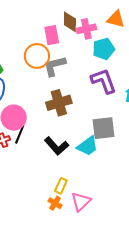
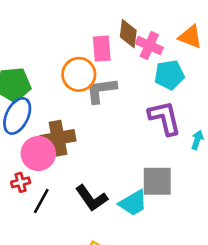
pink cross: (86, 29) -> (149, 46), turned 30
brown cross: (59, 103) -> (58, 138), moved
black line: (20, 134) -> (41, 201), moved

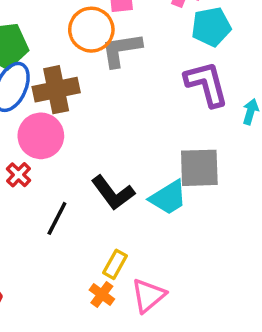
brown cross: (58, 138) -> (56, 90), moved
red cross: (21, 182) -> (19, 175), turned -30
black line: (41, 201) -> (57, 218), moved

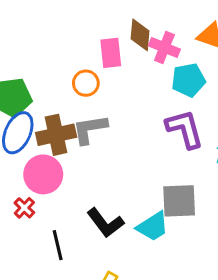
orange circle: (91, 30) -> (86, 83), size x0.7
gray L-shape: (121, 50) -> (90, 129), moved
black line: (57, 218) -> (58, 245), turned -40

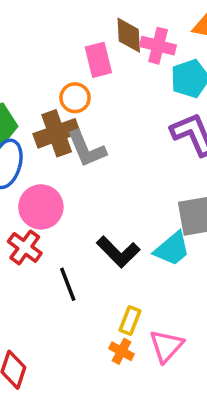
gray L-shape: (90, 129) -> (86, 149), turned -96
brown cross: (56, 135) -> (57, 133), moved
red cross: (24, 208) -> (25, 247), size x1.4

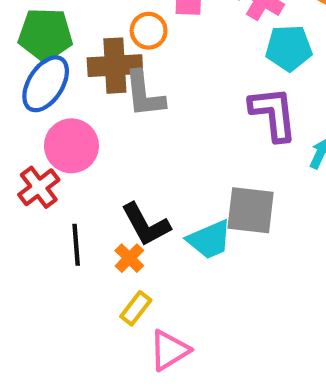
orange cross: (121, 351) -> (129, 258), moved

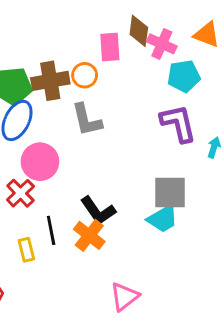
brown cross: (115, 66) -> (50, 81), moved
cyan trapezoid: (209, 240) -> (163, 219), moved
orange cross: (129, 258) -> (89, 235), size x1.5
yellow rectangle: (136, 308) -> (26, 250), moved, turned -45

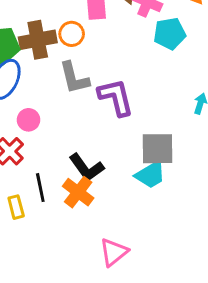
purple L-shape: (178, 123) -> (116, 97), moved
pink circle: (40, 162) -> (29, 120), size x0.6

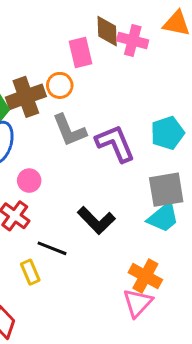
cyan pentagon: (170, 34) -> (167, 133), moved
black line: (40, 188) -> (52, 248), turned -48
orange cross: (78, 192) -> (145, 276), moved

